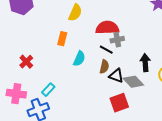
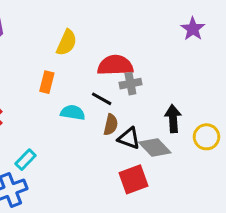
black line: (106, 50) -> (102, 99), moved
cyan semicircle: (79, 59) -> (73, 113), turned -105

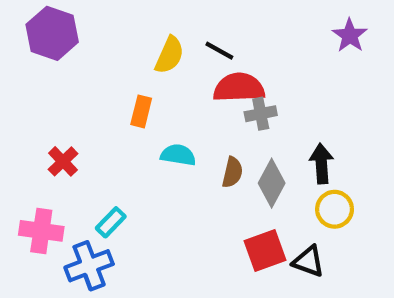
black line: (102, 99) -> (219, 51), moved
yellow circle: (206, 137) -> (335, 209), moved
black triangle: (129, 138) -> (308, 261), moved
gray diamond: (155, 147) -> (272, 183), moved, turned 72

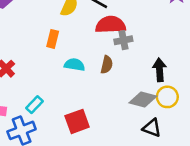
brown semicircle: (232, 172) -> (107, 65), moved
gray diamond: (272, 183) -> (143, 99), moved, turned 76
red square: (265, 251) -> (77, 121), moved

